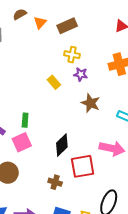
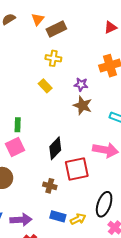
orange triangle: (40, 23) -> (38, 19), moved
yellow cross: (72, 55) -> (53, 58), moved
purple star: (81, 74) -> (81, 84), moved

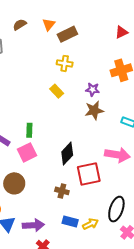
brown star: (82, 105) -> (94, 110), turned -30

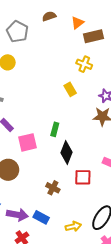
green rectangle: (29, 130) -> (55, 129), moved
black diamond: (67, 153) -> (66, 152), turned -35
red square: (89, 174) -> (83, 177), size x0.7
blue rectangle: (70, 221) -> (41, 217), moved

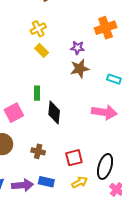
yellow cross: (84, 64) -> (38, 29), moved, turned -35
red square: (83, 177) -> (74, 158), moved
brown cross: (53, 188) -> (38, 151), moved

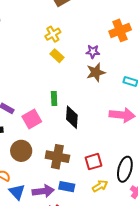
brown cross: (38, 151) -> (57, 157), size x1.6

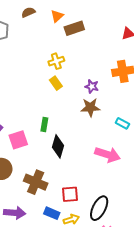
blue rectangle: (67, 187) -> (52, 213), moved

